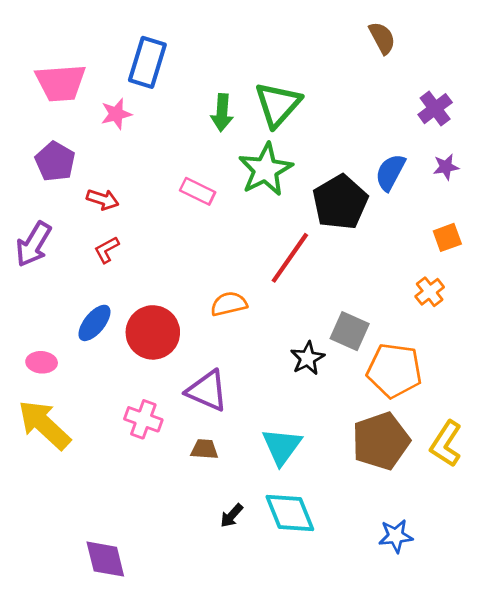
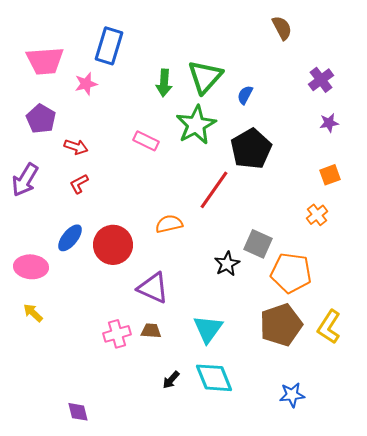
blue semicircle: (390, 172) -> (245, 95), moved, size x0.7
pink ellipse: (42, 362) -> (31, 267), size x1.5
pink cross: (143, 419) -> (117, 334), moved, turned -36
yellow arrow: (44, 425) -> (33, 313), size x0.5
purple diamond: (105, 559) -> (78, 412), size x0.7

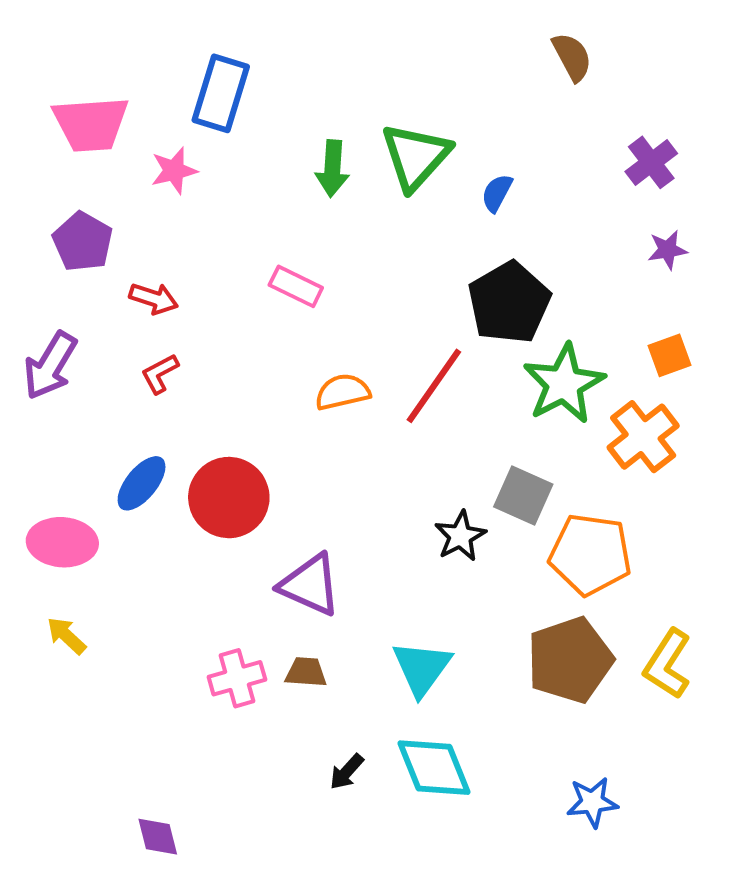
green star: (196, 125) -> (564, 384), moved
orange cross: (317, 215) -> (643, 437), size x1.6
orange semicircle: (169, 224) -> (343, 392), moved

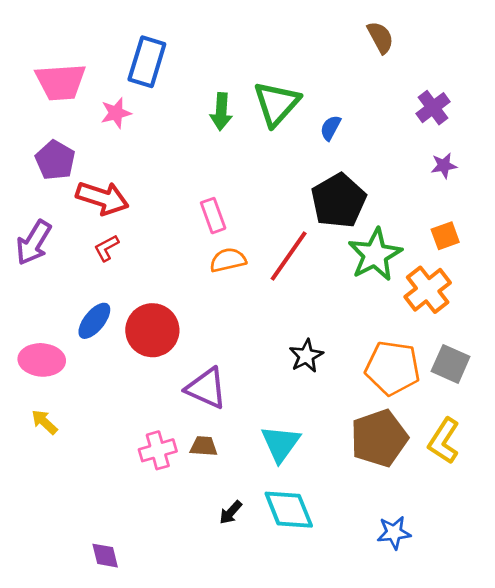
pink rectangle: (296, 286) -> (213, 216), moved, turned 44
red arrow: (154, 299) -> (102, 198), size x1.6
gray square: (523, 495) -> (451, 364), moved

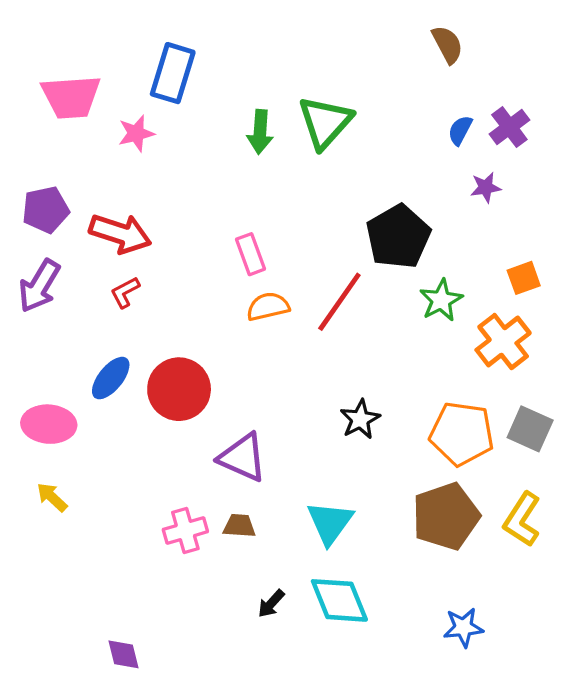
blue semicircle: (330, 128) -> (460, 130), moved
purple pentagon: (55, 160) -> (46, 210), moved, turned 30
purple star: (444, 166) -> (486, 187), moved
green star: (375, 255) -> (441, 300), size x0.7

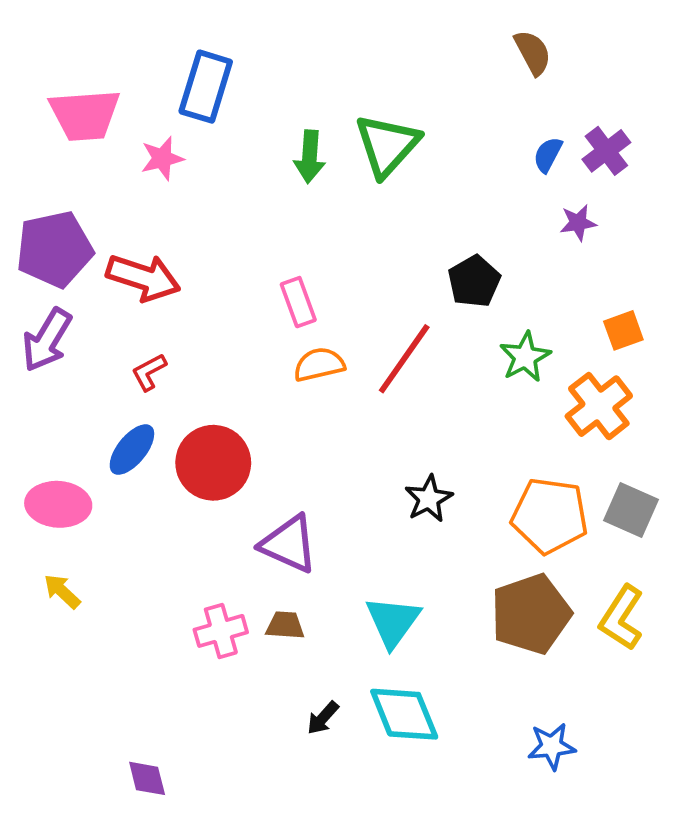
purple pentagon: (46, 210) -> (54, 249), size x1.4
black pentagon: (398, 237) -> (474, 281), size x0.7
red L-shape: (125, 292) -> (149, 372), moved

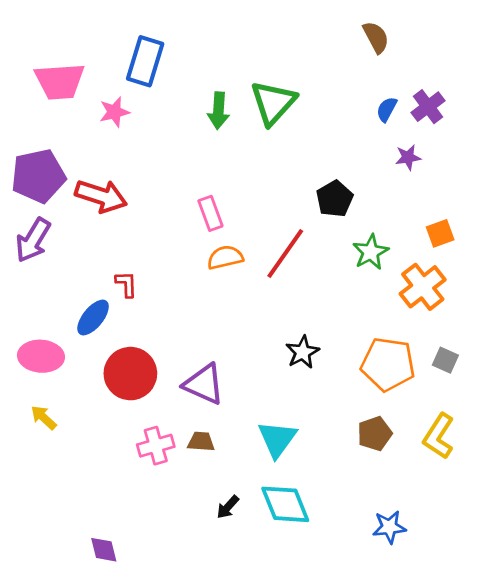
red L-shape: (149, 372) -> (126, 284), moved, turned 116
red circle: (213, 463) -> (130, 374), moved
gray square: (631, 510) -> (445, 360), size x0.7
brown pentagon: (531, 614) -> (375, 434), size x0.6

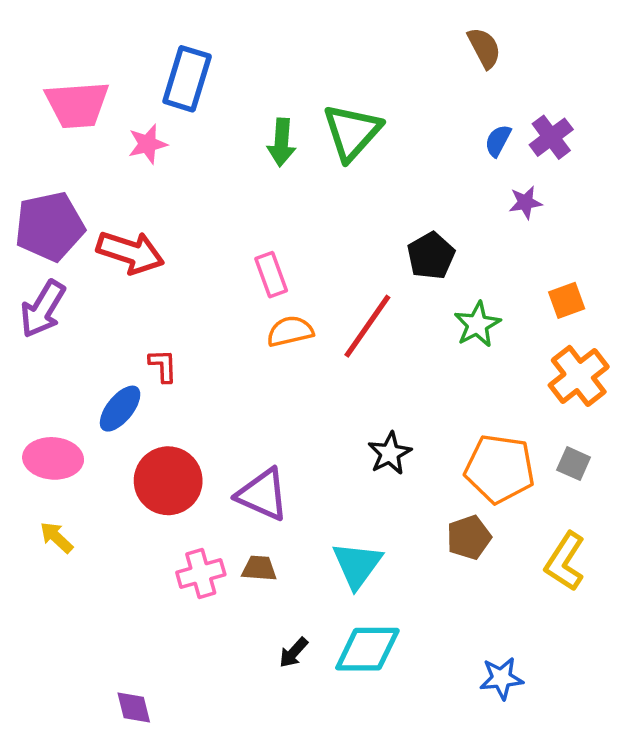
orange cross: (423, 287) -> (579, 376), moved
brown pentagon: (375, 434) -> (469, 537), moved
cyan diamond: (285, 504) -> (367, 649), turned -68

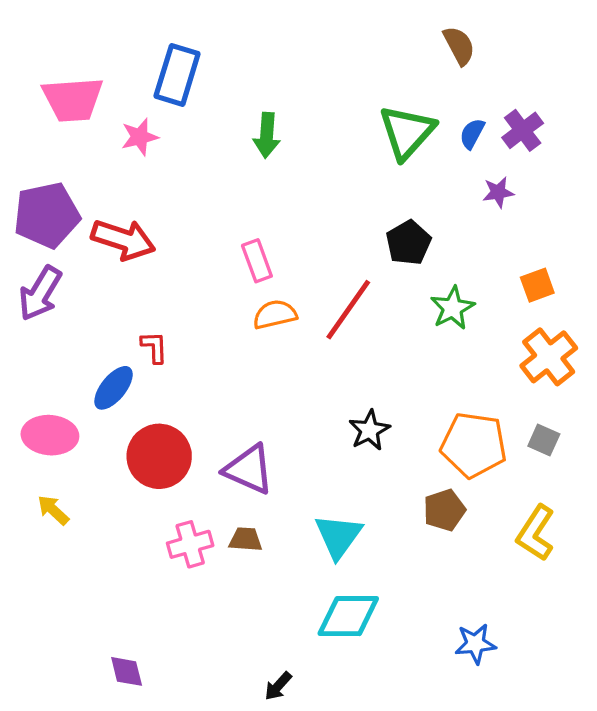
green triangle: (352, 132) -> (407, 132), moved
black arrow: (294, 653) -> (278, 686), moved

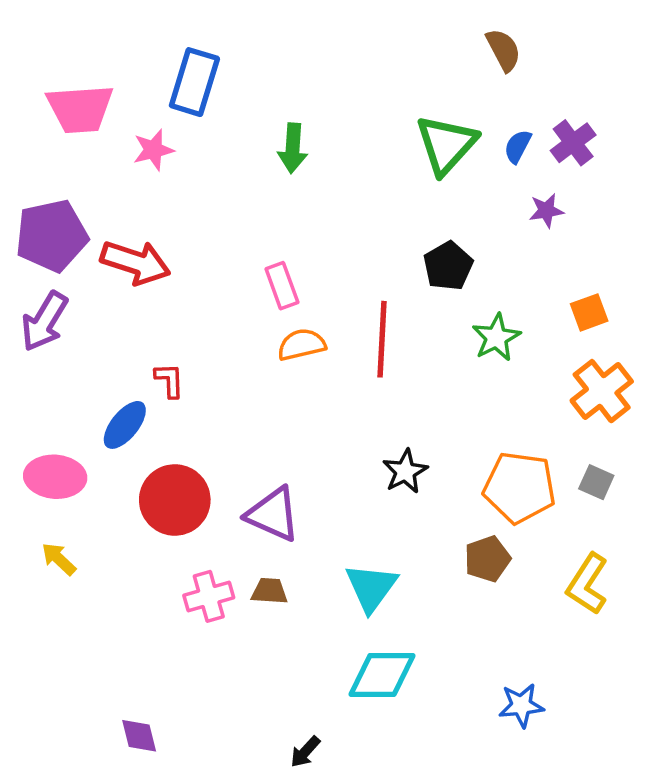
red line: (348, 310) -> (382, 339), turned -32

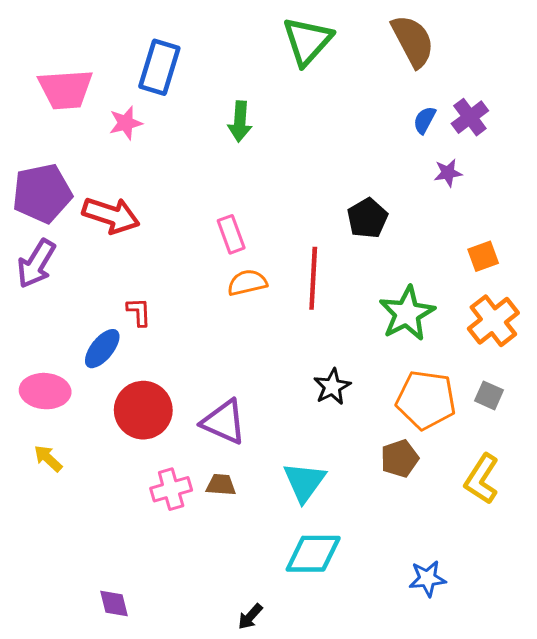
brown semicircle: (503, 50) -> (413, 41), size x1.5
green triangle: (446, 145) -> (307, 41), moved
green star: (496, 337) -> (407, 313), moved, size x1.4

